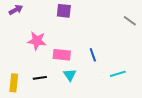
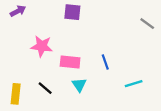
black line: (40, 78) -> (45, 88), turned 48

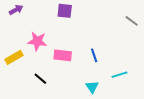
cyan triangle: (79, 85) -> (92, 87), moved
yellow rectangle: (16, 94) -> (14, 57), moved, turned 54

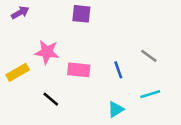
gray line: (132, 21) -> (149, 56), moved
cyan triangle: (92, 87) -> (116, 109), turned 32

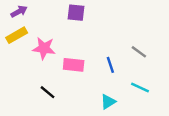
yellow rectangle: (18, 72) -> (17, 35), moved
cyan line: (150, 94) -> (140, 87), turned 42

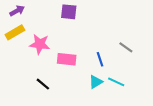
cyan line: (140, 87) -> (116, 82), moved
cyan triangle: (108, 102) -> (96, 82), moved

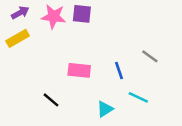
pink star: (40, 44) -> (54, 17), moved
cyan triangle: (96, 82) -> (105, 109), moved

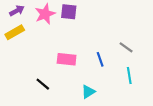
pink star: (54, 17) -> (45, 14), turned -30
cyan line: (138, 97) -> (129, 75), moved, turned 56

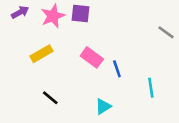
yellow rectangle: (15, 32) -> (41, 54), moved
gray line: (126, 47) -> (166, 32), moved
pink rectangle: (67, 59) -> (92, 57), moved, turned 30

